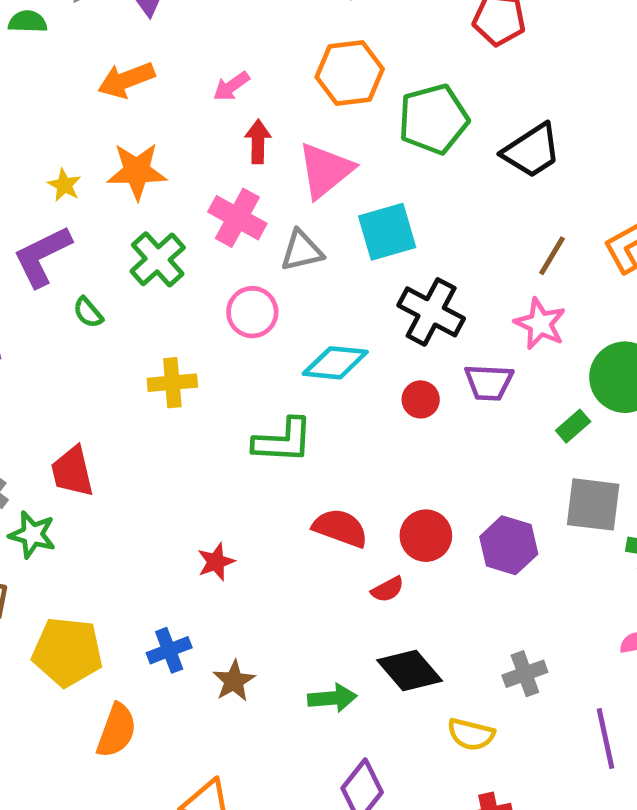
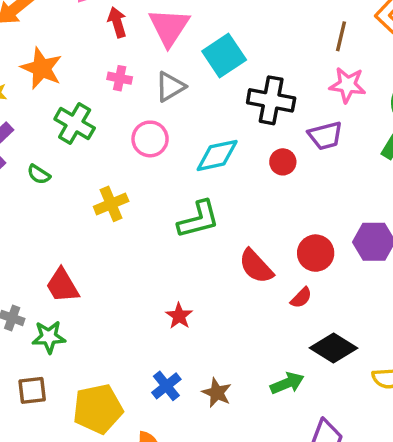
orange star: (137, 171) -> (41, 68), turned -30
pink cross: (237, 218) -> (120, 78), size x0.6
red semicircle: (340, 528) -> (256, 266), turned -135

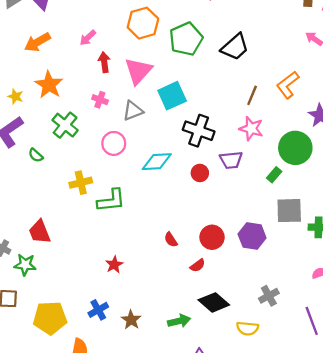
green L-shape: (198, 219) -> (111, 201), moved
red semicircle: (256, 266) -> (171, 240), size x0.6

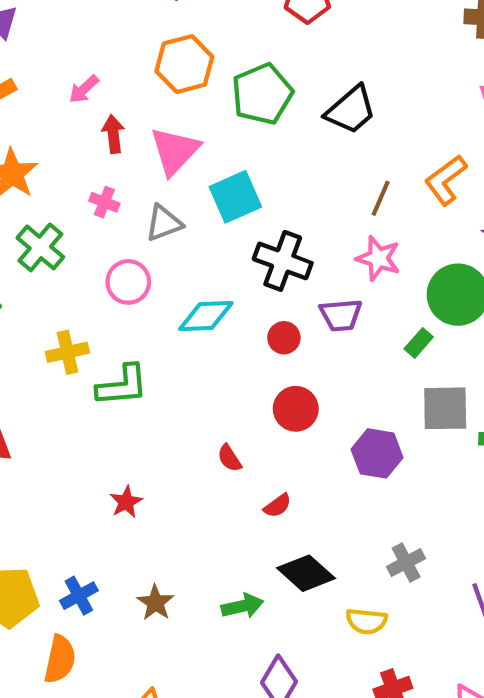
red circle: (212, 237) -> (296, 409), moved
blue cross: (98, 310) -> (79, 596), moved

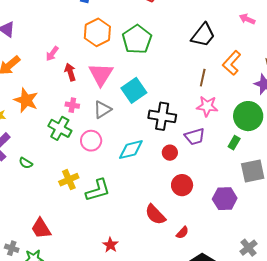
black trapezoid: (351, 110) -> (203, 35), moved
green cross: (40, 247) -> (60, 128), moved
red semicircle: (229, 458) -> (155, 215), size x1.6

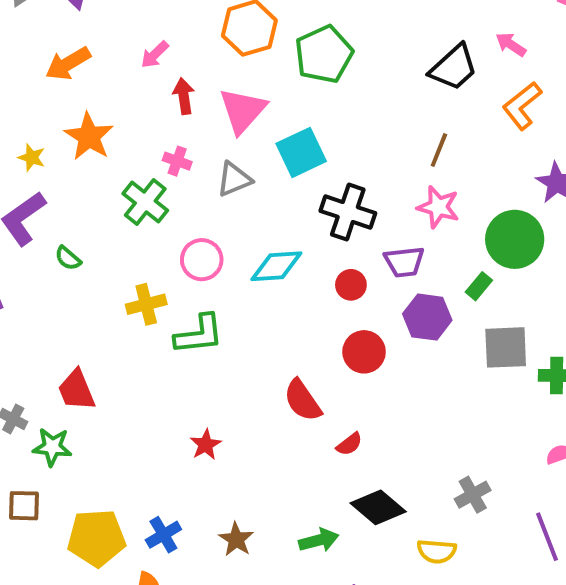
pink arrow: (247, 19) -> (511, 45), moved
orange L-shape: (232, 63) -> (522, 106), moved
pink circle: (91, 141) -> (202, 260), moved
purple hexagon: (225, 199) -> (427, 317), moved

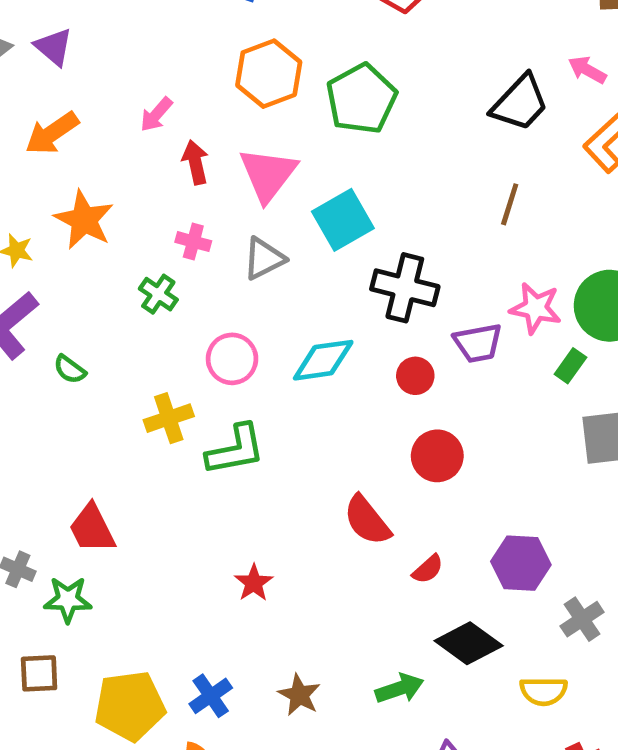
green cross: (145, 202) -> (158, 294), size x0.7
pink star: (438, 207) -> (536, 308), moved
purple hexagon: (427, 317) -> (521, 563), moved

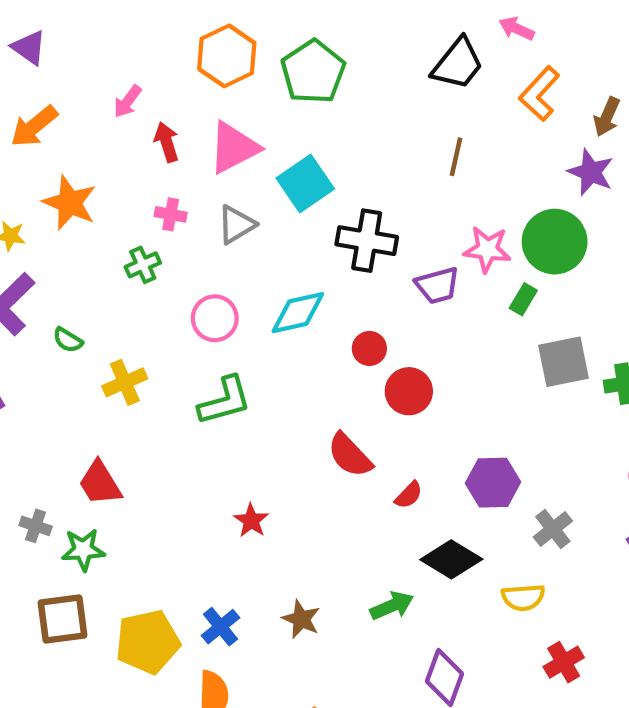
pink triangle: (268, 174) -> (234, 148), turned 30
green cross: (158, 294) -> (143, 265), turned 36
red circle: (415, 376) -> (369, 348), moved
yellow cross: (169, 418) -> (125, 382), moved
brown square: (39, 673) -> (63, 619), size x1.4

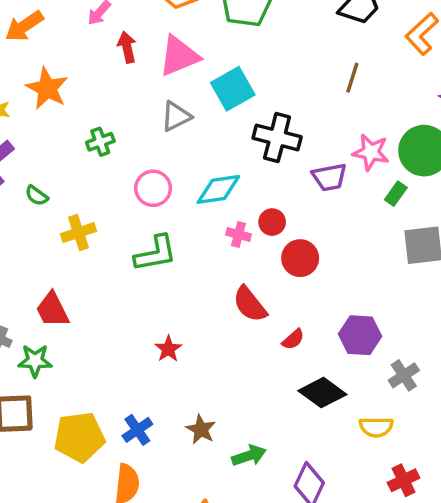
pink cross: (171, 214) -> (238, 234), moved
green arrow: (392, 606) -> (249, 456), moved

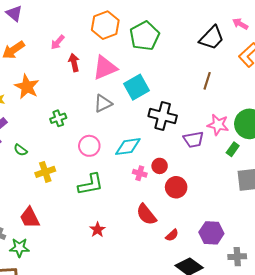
red star: (168, 349) -> (97, 230), moved
gray cross: (404, 375) -> (237, 257), turned 30

